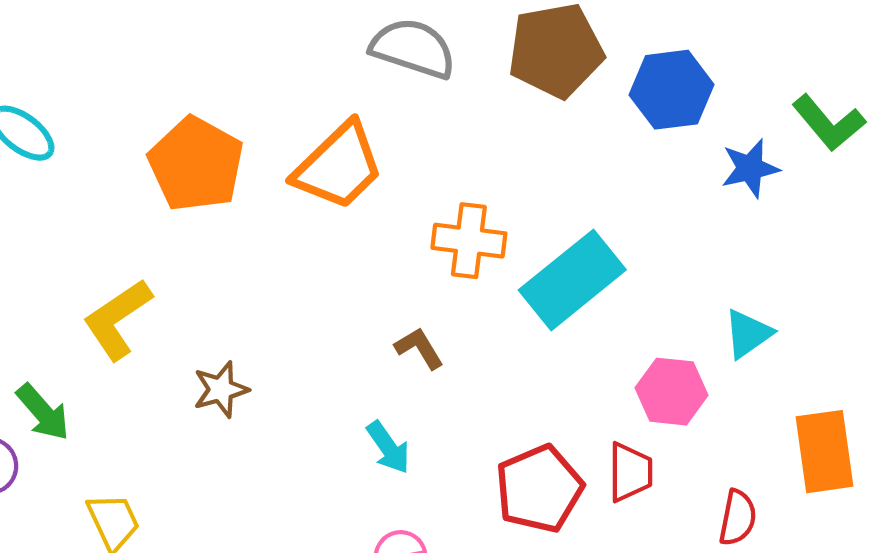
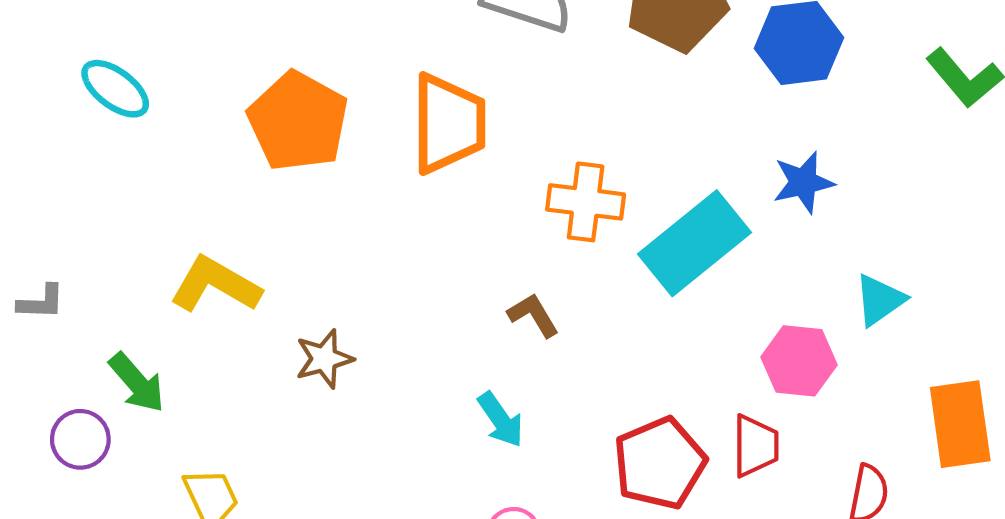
orange trapezoid: (339, 166) -> (448, 124), turned -46
blue star: (750, 168) -> (803, 182), moved
yellow L-shape: (117, 319) -> (215, 285), turned 64

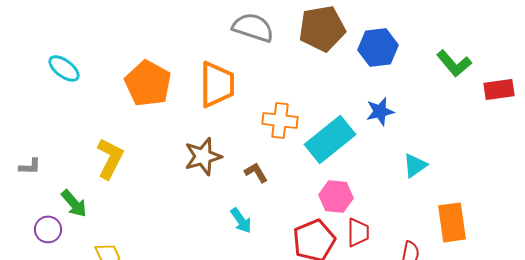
yellow L-shape: (215, 285) -> (110, 158), turned 87
brown star: (324, 359) -> (203, 156), moved, size x1.4
pink hexagon: (799, 361) -> (336, 196), moved

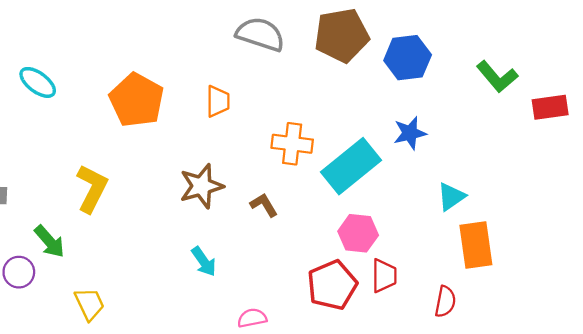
orange trapezoid: (217, 84) -> (218, 101), size x0.6
cyan arrow: (241, 220) -> (204, 262), moved
orange rectangle: (452, 222) -> (476, 245), moved

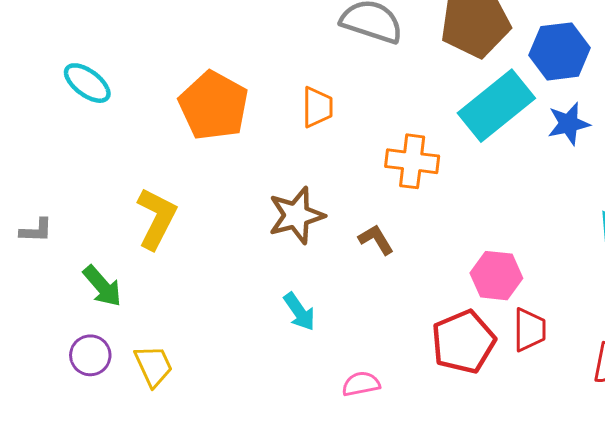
blue star: (410, 133) -> (569, 124), moved
cyan rectangle: (351, 166) -> (496, 106), moved
purple circle: (19, 272) -> (90, 355), moved

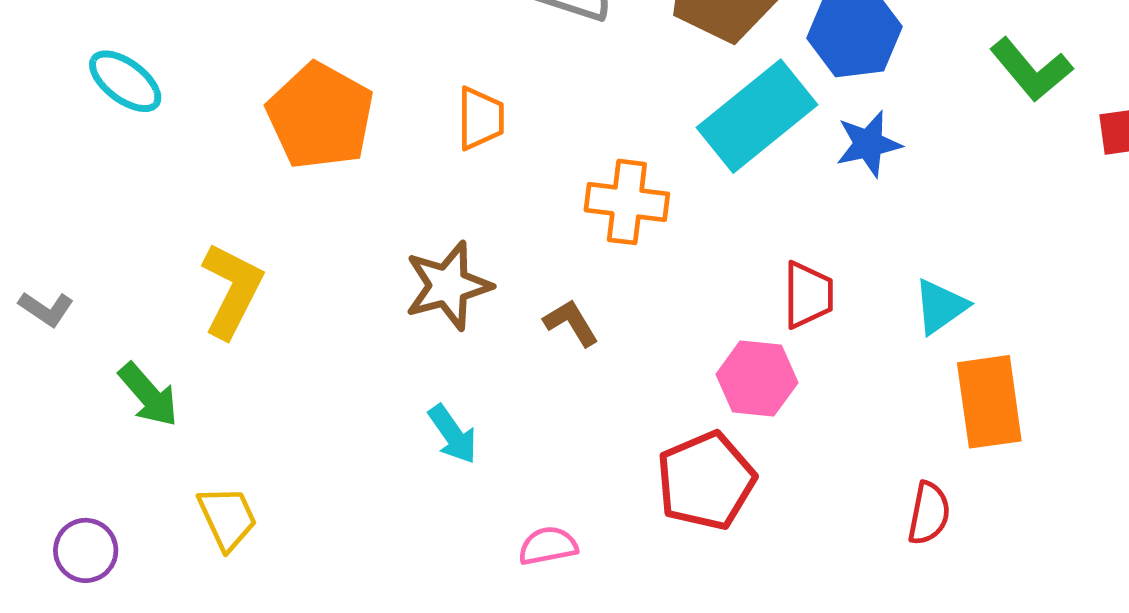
gray L-shape: (36, 230) -> (46, 309), turned 32
red trapezoid: (529, 330) -> (808, 295), moved
purple circle: (90, 355) -> (86, 550), moved

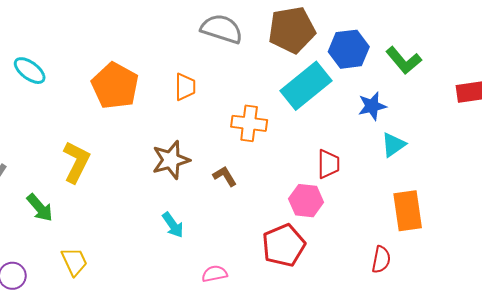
green L-shape: (1031, 70) -> (404, 60), moved
blue star: (868, 144) -> (372, 106), moved
cyan triangle: (940, 307) -> (393, 145), moved

